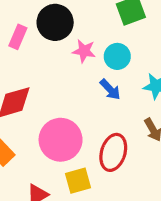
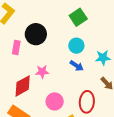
pink star: (84, 51) -> (42, 72), moved
pink circle: (61, 140) -> (55, 101), size x0.7

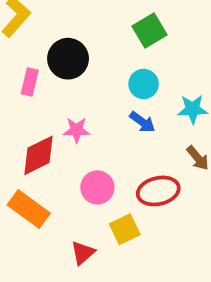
red ellipse: (87, 102) -> (158, 191), turned 70

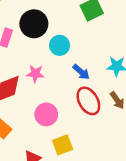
cyan circle: (144, 84) -> (60, 45), moved
red ellipse: (158, 191) -> (88, 101), moved, turned 68

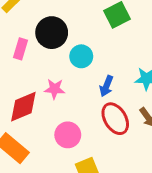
blue arrow: (81, 72) -> (106, 86), turned 72

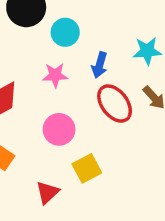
pink star: (55, 89) -> (55, 75), moved

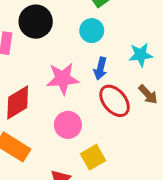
cyan circle: (65, 32) -> (92, 31), moved
pink star: (55, 75) -> (63, 79), size x1.5

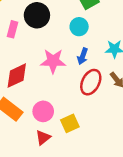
red ellipse: (115, 101) -> (91, 82), turned 60
pink circle: (68, 125) -> (43, 111), moved

